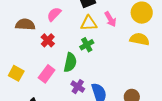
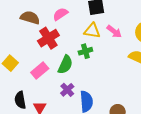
pink arrow: (110, 19) -> (114, 32), turned -35
red cross: (48, 40) -> (48, 38), size x1.5

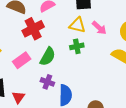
green cross: (85, 51) -> (77, 46), moved
purple cross: (67, 90) -> (47, 82), turned -32

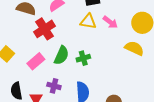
green cross: (77, 46) -> (83, 58), moved
purple cross: (47, 82) -> (54, 86), moved

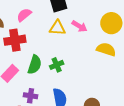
red cross: (45, 29) -> (15, 40), turned 30

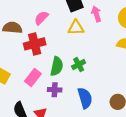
pink arrow: (79, 26) -> (96, 14), moved, turned -133
purple cross: (31, 96) -> (55, 90), moved

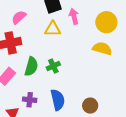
purple cross: (55, 90) -> (30, 100), moved

